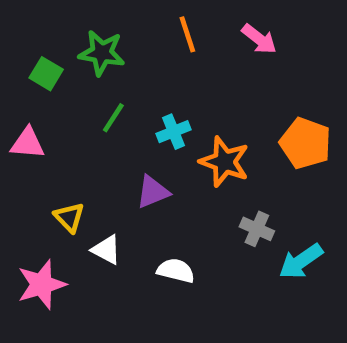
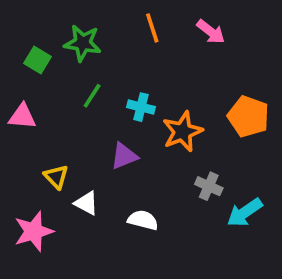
cyan cross: (174, 132) -> (141, 107), turned 36
orange star: (224, 162) -> (182, 132), turned 30

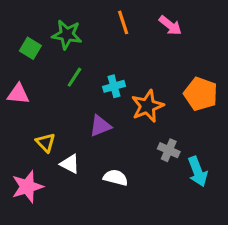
cyan cross: (141, 107) -> (114, 86), turned -30
cyan arrow: (245, 213) -> (198, 171), turned -76

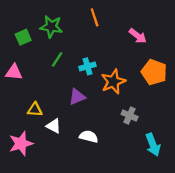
pink arrow: (170, 25) -> (138, 36), moved
green square: (30, 48) -> (23, 37), turned 35
yellow triangle: (46, 143) -> (35, 110), turned -42
cyan arrow: (198, 171) -> (153, 145), moved

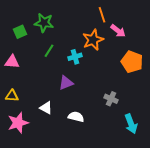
orange line: (95, 17) -> (102, 15), moved
orange star: (113, 82) -> (93, 40), moved
yellow triangle: (35, 110) -> (12, 96), moved

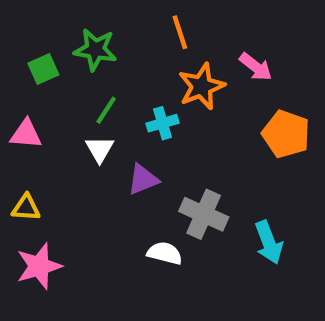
orange line: (102, 15) -> (180, 32), moved
gray cross: (111, 99) -> (204, 214), moved, size x1.5
white triangle: (46, 108) -> (100, 149), moved, turned 32
cyan arrow: (131, 124) -> (269, 242), moved

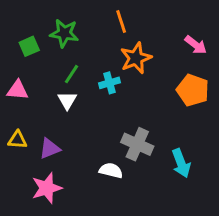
pink arrow: (256, 67) -> (196, 45), moved
purple triangle: (143, 180) -> (50, 149), moved
pink star: (39, 266) -> (47, 188), moved

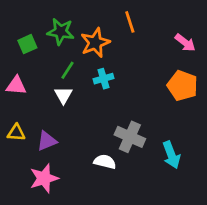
orange line: (121, 22) -> (130, 22), moved
orange star: (136, 58) -> (95, 43), moved

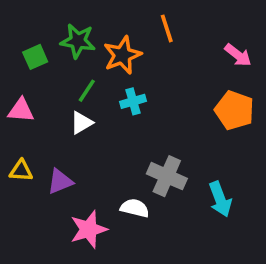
white triangle: (63, 95) -> (81, 123), turned 30
pink star: (44, 178) -> (89, 229), moved

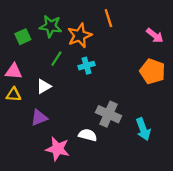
white triangle: (81, 123) -> (44, 86), moved
yellow triangle: (21, 171) -> (14, 94), moved
pink star: (89, 229) -> (58, 149), turned 30

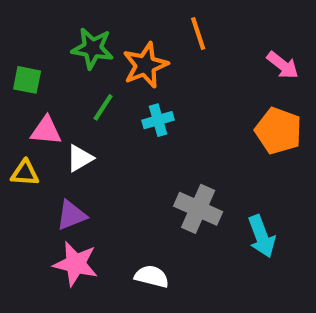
green square: (23, 37) -> (27, 80), moved, turned 35
pink triangle: (14, 71) -> (46, 131), moved
white semicircle: (88, 135) -> (152, 276), moved
pink star: (58, 149) -> (76, 264), moved

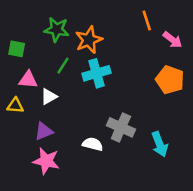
orange line: (198, 34) -> (147, 20), moved
cyan cross: (158, 120) -> (96, 73), size x1.5
white semicircle: (152, 276) -> (93, 144), moved

